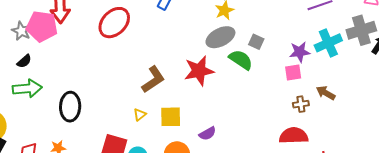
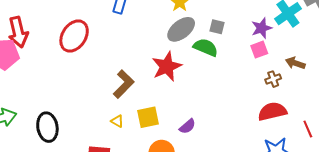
yellow triangle: (140, 115) -> (117, 121), turned -40

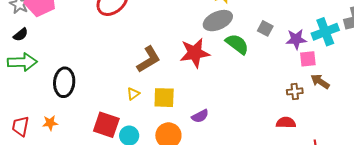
gray square: (217, 27) -> (265, 28), moved
pink square: (259, 50) -> (308, 59), moved
red semicircle: (272, 111) -> (286, 123), size x0.7
yellow triangle: (117, 121) -> (133, 94), turned 40

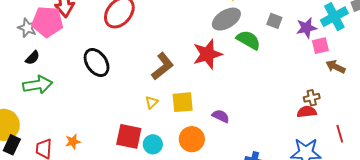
black ellipse: (64, 82) -> (97, 63), moved, turned -32
brown cross: (295, 91) -> (312, 98), moved
purple semicircle: (200, 116) -> (221, 116), turned -120

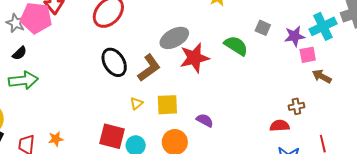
gray ellipse: (226, 19) -> (174, 38), moved
black ellipse: (97, 63) -> (114, 62), moved
red semicircle: (307, 112) -> (280, 126), moved

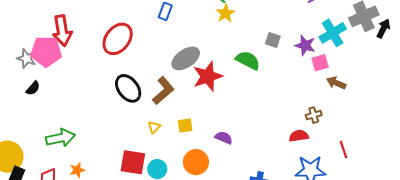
purple star: (295, 36) -> (305, 45), turned 30
green arrow: (23, 80) -> (61, 138), moved
yellow square: (167, 105) -> (185, 126), size x0.7

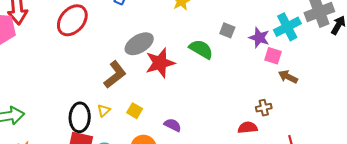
pink square: (320, 63) -> (273, 56), turned 30
black ellipse: (128, 88) -> (80, 117), moved, turned 36
yellow square: (185, 126) -> (135, 111), turned 35

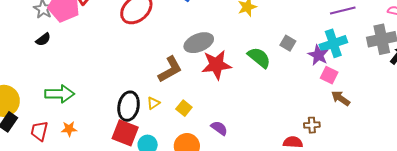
cyan cross: (287, 27) -> (333, 43), moved

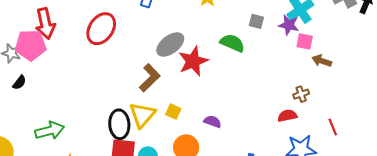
yellow triangle: (153, 103) -> (142, 115), size x2.0

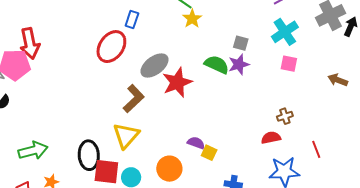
purple star: (289, 25) -> (239, 64), moved, turned -30
red ellipse: (101, 29) -> (111, 47), moved
brown arrow: (322, 61) -> (338, 80), moved
yellow square: (173, 112) -> (209, 153), moved
black ellipse: (119, 124) -> (89, 155), moved

